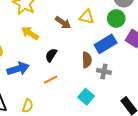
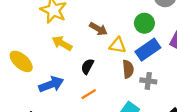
yellow triangle: (87, 17) -> (118, 45), moved
green circle: (116, 19) -> (144, 23), moved

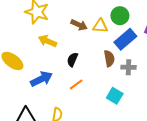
yellow triangle: (118, 45) -> (100, 26), moved

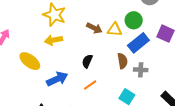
yellow arrow: (48, 41) -> (53, 40), moved, turned -36

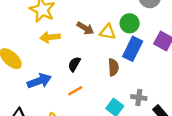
yellow arrow: (53, 40) -> (50, 37), moved
blue rectangle: (138, 43) -> (133, 49), turned -30
gray cross: (141, 70) -> (139, 97), moved

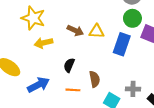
green circle: (130, 23) -> (132, 18), moved
brown semicircle: (113, 67) -> (95, 79), moved
orange line: (75, 91) -> (73, 90), turned 40

